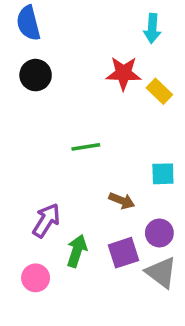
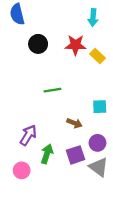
black circle: (36, 75) -> (38, 44), moved

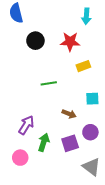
yellow rectangle: (97, 56) -> (83, 66), moved, turned -64
gray triangle: (99, 167) -> (91, 167), moved

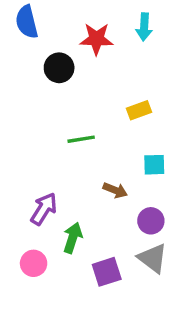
red star: (70, 42) -> (96, 39), moved
purple square: (70, 143) -> (107, 272), moved
gray triangle: (91, 167) -> (153, 258), moved

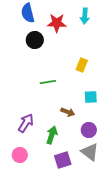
blue semicircle: (27, 22) -> (28, 13), moved
yellow rectangle: (139, 110) -> (82, 65), turned -48
green arrow: (73, 238) -> (52, 135), moved

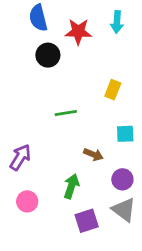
purple arrow: (26, 123) -> (20, 157), moved
pink circle: (20, 155) -> (27, 201), moved

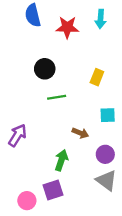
black circle: (48, 55) -> (45, 69), moved
pink circle: (27, 201) -> (27, 201), moved
purple square: (87, 221) -> (53, 190), moved

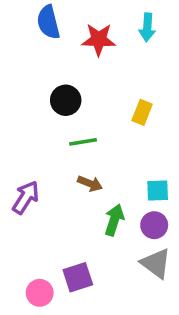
cyan square: (108, 115) -> (158, 190), moved
brown arrow: (80, 133) -> (90, 184), moved
green arrow: (61, 160) -> (114, 220), moved

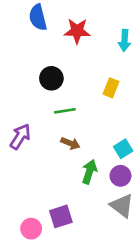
cyan arrow: (147, 27) -> (125, 40), moved
cyan square: (158, 190) -> (123, 149), turned -30
purple arrow: (26, 197) -> (20, 137), moved

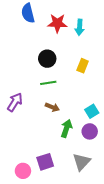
cyan arrow: (125, 40) -> (80, 27), moved
black circle: (51, 78) -> (47, 59), moved
gray triangle: (122, 206) -> (82, 162), moved, turned 36

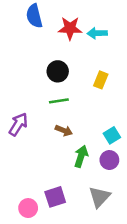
cyan arrow: (80, 27) -> (97, 33), turned 84

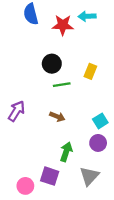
cyan arrow: (97, 33) -> (87, 16), moved
green line: (59, 101) -> (62, 85), moved
green arrow: (81, 156) -> (66, 152), moved
purple square: (55, 197) -> (50, 176), turned 36

